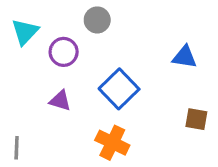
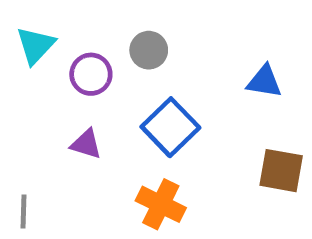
gray circle: (97, 20) -> (149, 50), moved
brown square: (196, 119) -> (281, 171), size x1.4

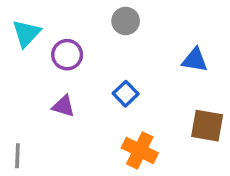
gray circle: (149, 50) -> (126, 21), moved
blue square: (170, 127) -> (126, 94), size x0.6
orange cross: (161, 204) -> (140, 150), moved

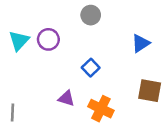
cyan triangle: (26, 33) -> (19, 41), moved
blue triangle: (195, 60) -> (141, 43), turned -42
purple triangle: (64, 106) -> (66, 98), moved

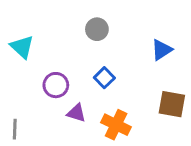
gray circle: (91, 15) -> (97, 29), moved
purple circle: (48, 39) -> (56, 85), moved
cyan triangle: (19, 41) -> (22, 47), turned -30

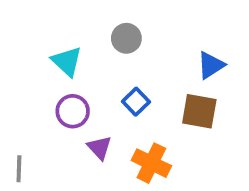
cyan triangle: (22, 47) -> (67, 61), moved
brown square: (172, 104) -> (199, 111), moved
purple triangle: (76, 113) -> (100, 148), turned 30

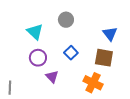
blue triangle: (211, 65) -> (110, 34), turned -35
orange cross: (151, 163) -> (93, 83), moved

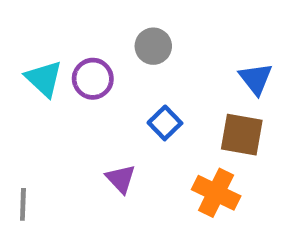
cyan triangle: (35, 32) -> (44, 79), moved
purple circle: (38, 58) -> (93, 79), moved

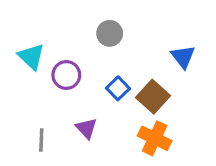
purple circle: (93, 79) -> (66, 75), moved
brown square: (242, 135) -> (153, 97), moved, turned 32
gray line: (23, 204) -> (41, 140), moved

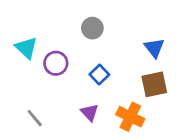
brown square: (153, 97) -> (154, 84), moved, turned 36
purple triangle: (86, 128) -> (90, 112), moved
gray line: (41, 140) -> (35, 118), turned -42

